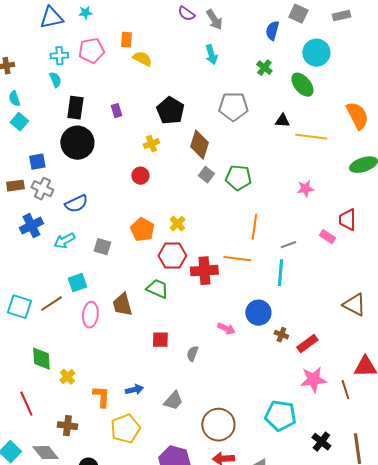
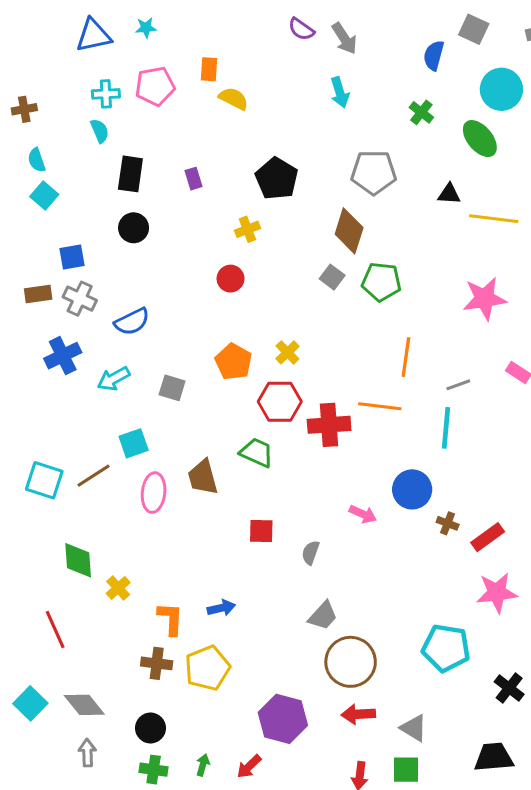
black circle: (77, 143) -> (134, 228), size x0.6
brown diamond: (199, 145) -> (349, 231), moved
pink star: (305, 189) -> (484, 299), size x1.6
gray trapezoid: (173, 401) -> (323, 616), moved
brown cross: (67, 426) -> (157, 663), moved

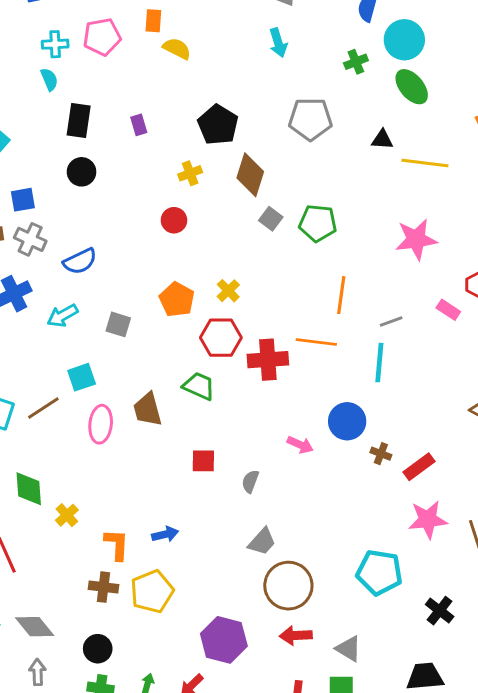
cyan circle: (501, 89) -> (404, 40), moved
green cross: (421, 112) -> (356, 62), turned 30
brown diamond: (349, 231) -> (250, 175), moved

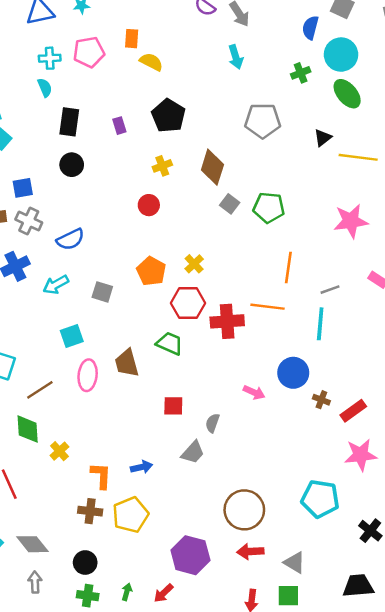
black pentagon: (218, 125) -> (168, 116), moved
black triangle: (382, 140) -> (323, 138), turned -42
brown line: (43, 408) -> (40, 390), moved
gray trapezoid: (262, 542) -> (193, 452), moved

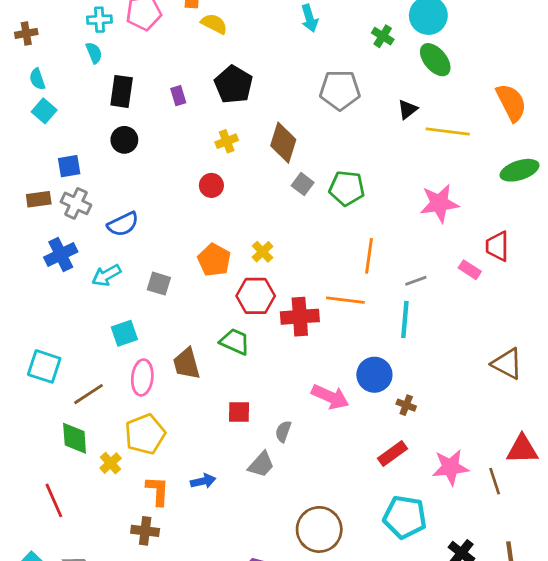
green cross: (301, 73) -> (383, 36), turned -36
pink arrow: (254, 392) -> (330, 397), size x1.5
red rectangle: (353, 411) -> (392, 453), moved
yellow pentagon: (130, 515) -> (145, 434), moved

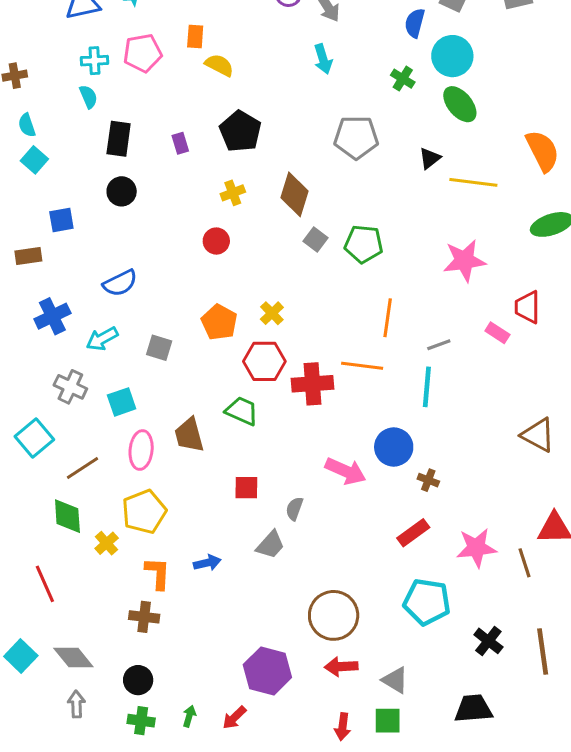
gray cross: (76, 203) -> (70, 387), moved
cyan square: (44, 366) -> (34, 438), turned 32

